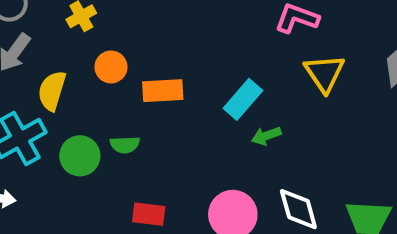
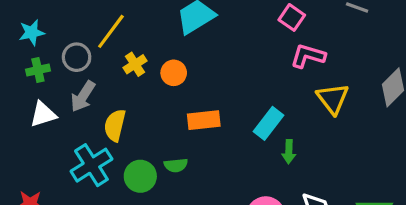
orange circle: (111, 67) -> (174, 73), moved
green arrow: (266, 136) -> (289, 152), turned -65

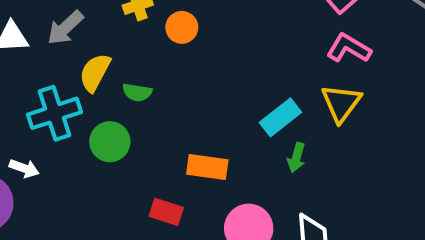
yellow triangle: (333, 99) -> (341, 103), moved
orange rectangle: (204, 120) -> (207, 167), moved
green semicircle: (176, 165) -> (137, 92), moved

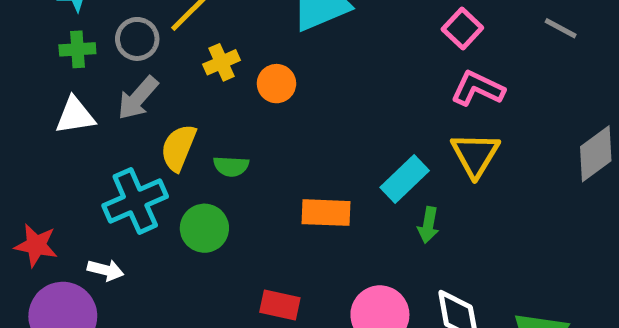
orange rectangle: (207, 167) -> (326, 213), moved

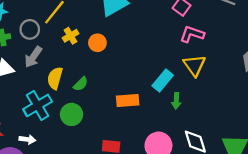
green semicircle: (231, 166) -> (81, 84), turned -42

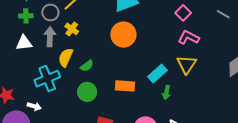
yellow cross: (71, 36) -> (72, 29), moved, turned -32
orange circle: (97, 43) -> (123, 35), moved, size x1.6
gray arrow: (33, 57) -> (50, 37), turned 138
green circle: (72, 114) -> (87, 92), moved

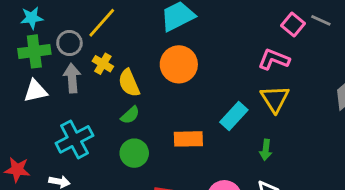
pink square: (183, 13) -> (293, 24), moved
green cross: (26, 16) -> (34, 51), size x1.5
yellow semicircle: (66, 57) -> (129, 83), moved, turned -42
green arrow: (166, 92) -> (266, 150), moved

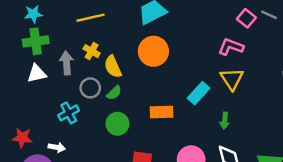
yellow line: (102, 23) -> (90, 18), turned 36
gray circle: (69, 43) -> (90, 88), moved
cyan cross: (74, 139) -> (69, 113), size x0.7

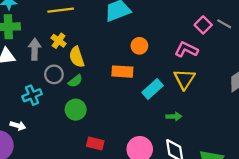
orange circle: (153, 51) -> (139, 46), moved, size x0.6
orange rectangle: (162, 112) -> (122, 72), moved
green arrow: (225, 121) -> (174, 116), turned -104

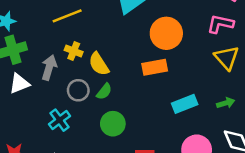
orange circle: (139, 46) -> (166, 33), size x1.6
gray arrow: (35, 49) -> (49, 68), turned 30
cyan rectangle: (153, 89) -> (185, 104), moved, turned 35

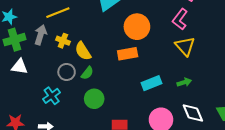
pink L-shape: (220, 24) -> (180, 19), turned -65
gray arrow: (49, 68) -> (40, 35), moved
white triangle: (19, 84) -> (20, 67), turned 30

